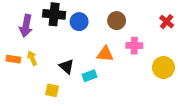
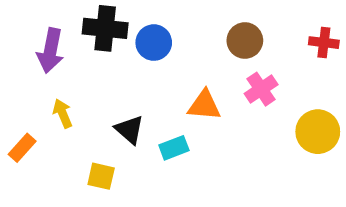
brown circle: (117, 21) -> (245, 40), moved
red cross: (167, 22) -> (324, 43), turned -32
pink cross: (134, 46) -> (261, 89), turned -35
orange rectangle: (13, 59) -> (22, 148), moved, turned -56

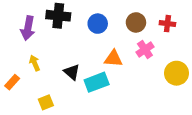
blue circle: (154, 43) -> (98, 24), moved
red cross: (324, 43) -> (167, 24), moved
cyan rectangle: (174, 148) -> (97, 82), size x1.5
yellow square: (101, 176) -> (46, 102), moved, turned -35

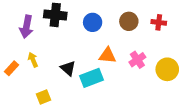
pink cross: (145, 49) -> (137, 60), moved
orange rectangle: (12, 82) -> (12, 68), moved

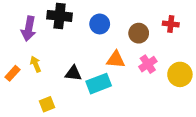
brown circle: (129, 21) -> (139, 33), moved
black triangle: (68, 68) -> (73, 73), turned -35

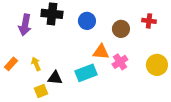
yellow arrow: (36, 64) -> (36, 64), moved
pink cross: (148, 64) -> (120, 62), moved
black triangle: (73, 73) -> (55, 78), moved

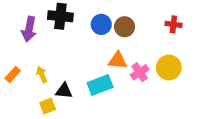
brown circle: (121, 29) -> (125, 27), moved
yellow circle: (157, 65) -> (169, 68), moved

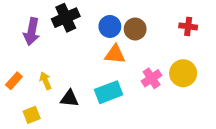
black cross: (60, 16) -> (66, 18), turned -30
orange triangle: (118, 61) -> (115, 54), moved
yellow square: (48, 106) -> (32, 115), moved

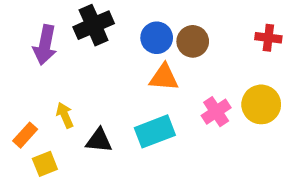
orange rectangle: (14, 81) -> (25, 135), moved

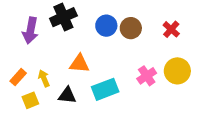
red cross: (268, 38) -> (171, 29), moved, turned 35
orange triangle: (164, 77) -> (79, 64), moved
orange rectangle: (25, 135) -> (18, 77), moved
yellow square: (45, 164) -> (30, 100), moved

